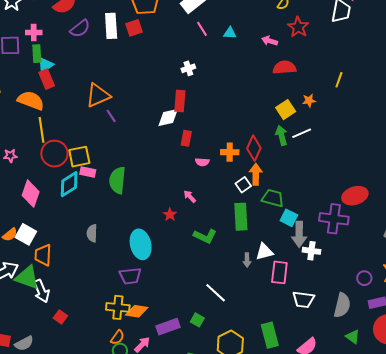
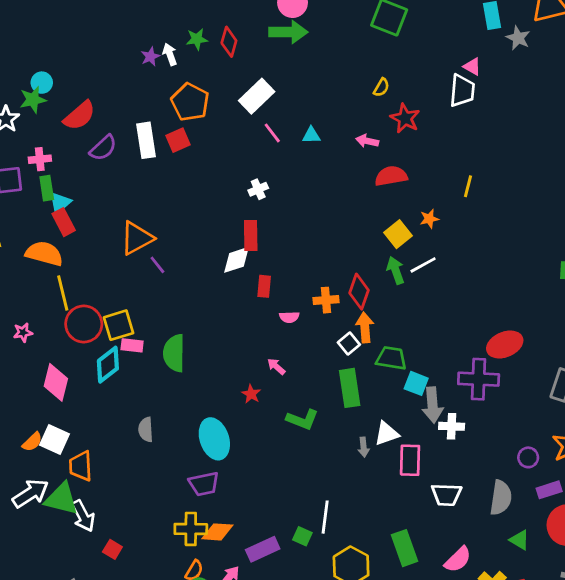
white line: (216, 293) -> (325, 517), moved, turned 60

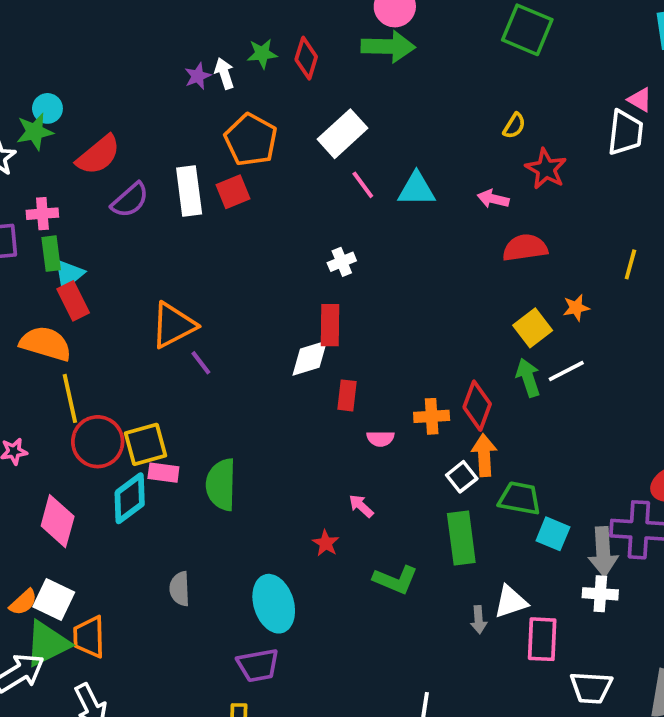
cyan triangle: (311, 135) -> (416, 189), size x1.5
gray arrow: (432, 405) -> (603, 552), moved
green triangle: (61, 499) -> (47, 644), moved, turned -42

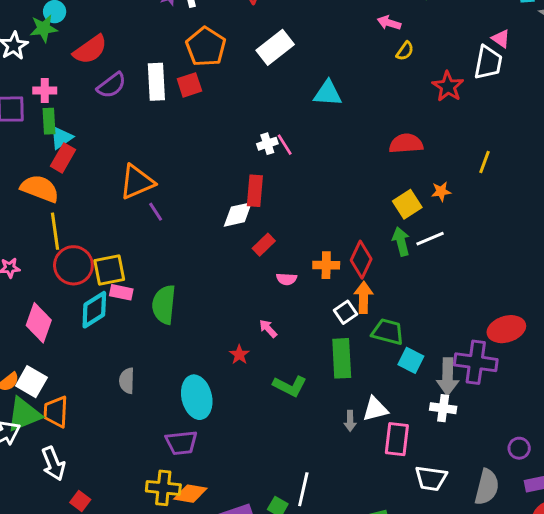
red star: (546, 169) -> (448, 86), moved
pink line: (363, 185) -> (285, 145), moved
pink arrow: (493, 199) -> (389, 23), moved
red rectangle: (73, 301) -> (63, 158), turned 52
red rectangle: (347, 395) -> (264, 245), turned 35

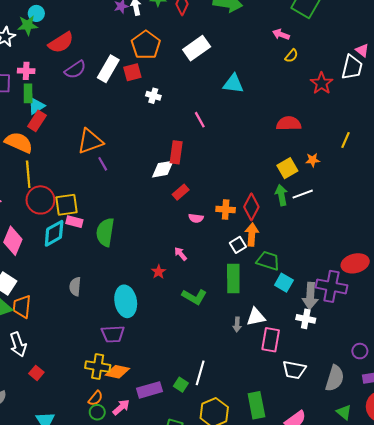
white rectangle: (156, 82) -> (108, 69), turned 30
white cross: (267, 144) -> (153, 96), moved, turned 32

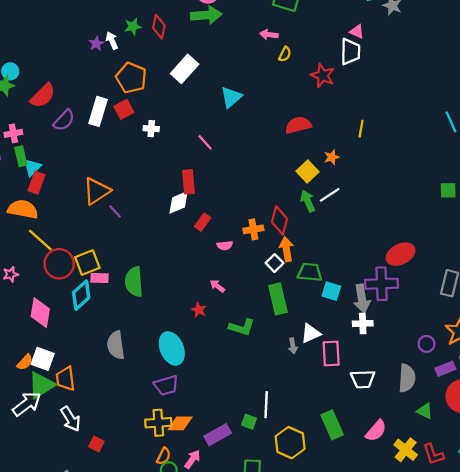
cyan triangle: (233, 84) -> (231, 97), turned -35
yellow line: (28, 174) -> (40, 240), turned -30
gray semicircle: (75, 287) -> (116, 345), size x1.4

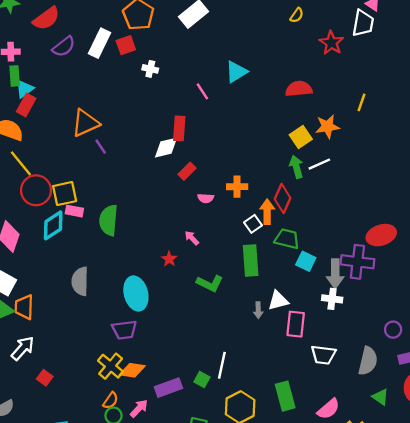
cyan triangle: (231, 97) -> (236, 72), moved
orange star: (332, 157) -> (327, 126), size x1.5
red diamond: (279, 220) -> (283, 198), moved
white arrow: (71, 419) -> (23, 348), turned -115
yellow cross: (158, 423) -> (111, 366), turned 35

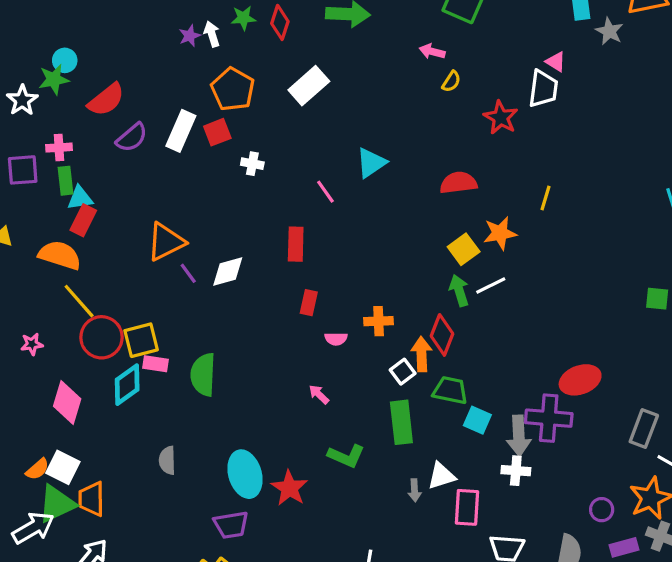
cyan triangle: (24, 89) -> (80, 198), turned 30
white diamond: (166, 148) -> (228, 271), moved
red rectangle: (187, 171) -> (309, 303), turned -30
red star: (169, 259) -> (289, 488), moved, size x1.6
gray semicircle: (80, 281) -> (167, 460), size x0.7

